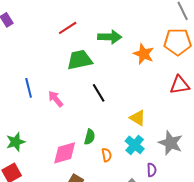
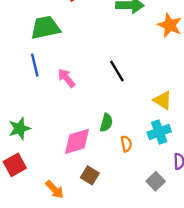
green trapezoid: (80, 60) -> (45, 28), moved
cyan cross: (135, 145) -> (159, 132), turned 30

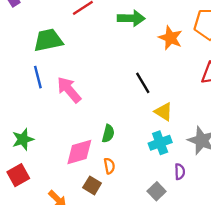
black line: (117, 71) -> (143, 83), moved
pink arrow: (66, 78) -> (69, 90), size x1.4
orange semicircle: (126, 144) -> (109, 166), moved

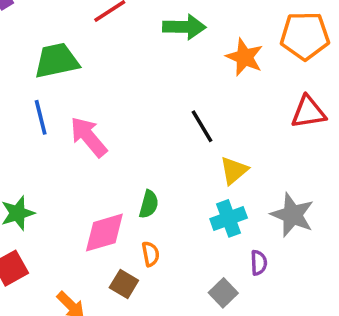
yellow triangle: (164, 112) -> (234, 171), turned 48

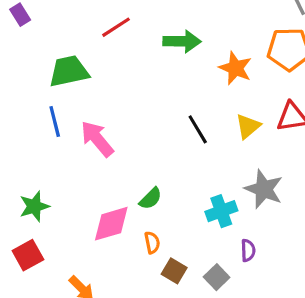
yellow triangle: (234, 171) -> (248, 126), moved
green semicircle: (149, 204) -> (151, 199), turned 30
gray star: (292, 215) -> (264, 189), moved
brown square: (124, 284) -> (174, 271), moved

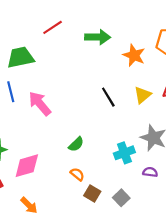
pink diamond: (111, 224) -> (27, 166), moved
orange semicircle: (152, 243) -> (77, 174), turned -40
purple semicircle: (248, 250) -> (150, 172), moved, turned -80

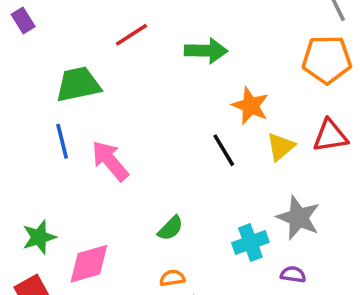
orange star: (134, 55) -> (250, 106), moved
orange semicircle: (77, 174) -> (172, 278), turned -48

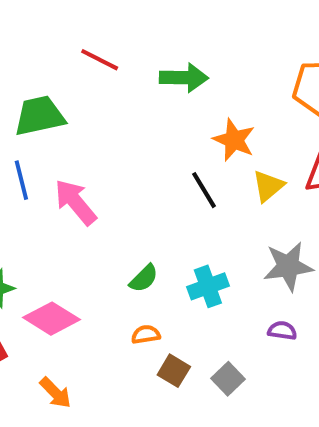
red line: (131, 35) -> (100, 60), turned 60
gray star: (298, 218) -> (288, 266), turned -30
cyan cross: (250, 242) -> (208, 286), moved
pink diamond: (89, 264) -> (51, 319), turned 48

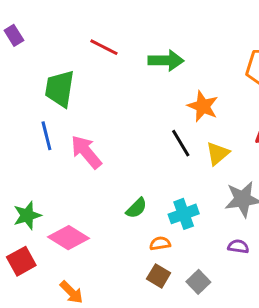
green trapezoid: (39, 116) -> (60, 89), turned -69
yellow triangle: (268, 186) -> (218, 153), moved
orange semicircle: (146, 335) -> (160, 243), moved

